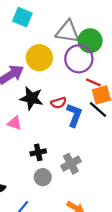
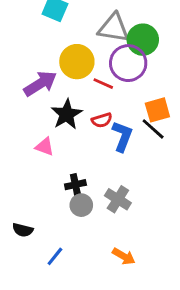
red line: (93, 82) -> (103, 84), moved
black star: (31, 98) -> (67, 114), turned 30
gray cross: (71, 164) -> (118, 199), turned -30
gray circle: (43, 177) -> (81, 205), moved

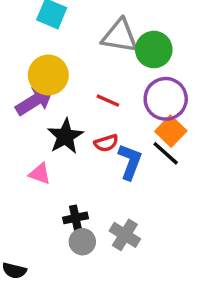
yellow circle: (77, 62) -> (48, 75), moved
purple circle: (128, 63) -> (166, 99), moved
orange square: (157, 110) -> (171, 131), turned -30

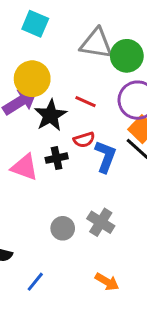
black star: (65, 136) -> (50, 115), moved
pink triangle: (40, 174) -> (25, 167), size x1.4
black cross: (76, 218) -> (57, 158), moved

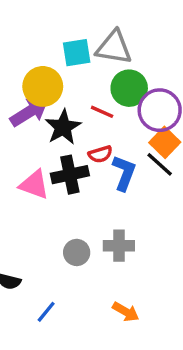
cyan square: (35, 24) -> (77, 53), moved, turned -32
green circle: (127, 56) -> (129, 88), moved
black cross: (57, 158) -> (70, 175), size x1.5
gray cross: (101, 222) -> (119, 246), turned -32

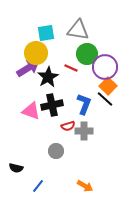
cyan square: (77, 53) -> (46, 33), moved
red semicircle: (100, 154) -> (68, 126), moved
gray cross: (119, 246) -> (84, 131), moved

